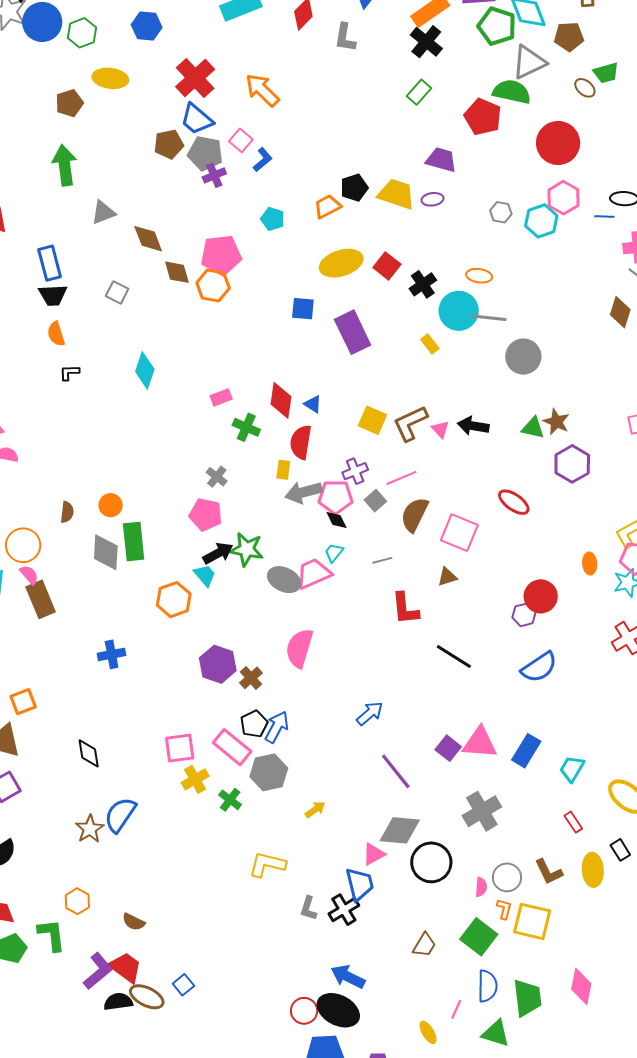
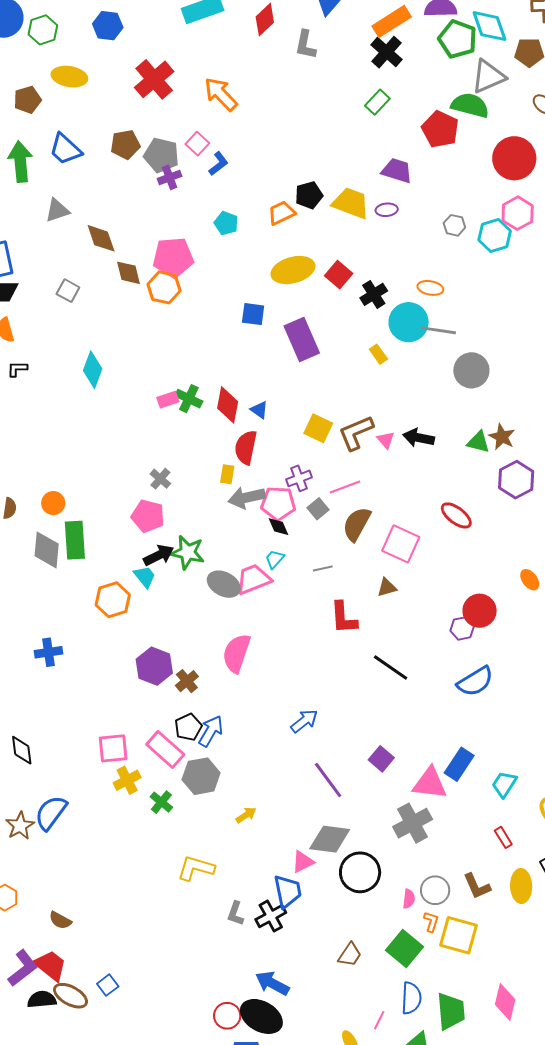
blue trapezoid: (197, 119) -> (65, 149), moved
green cross: (246, 427) -> (189, 399), moved
orange ellipse: (590, 564) -> (530, 580), turned -35
pink triangle: (480, 743) -> (430, 783), moved

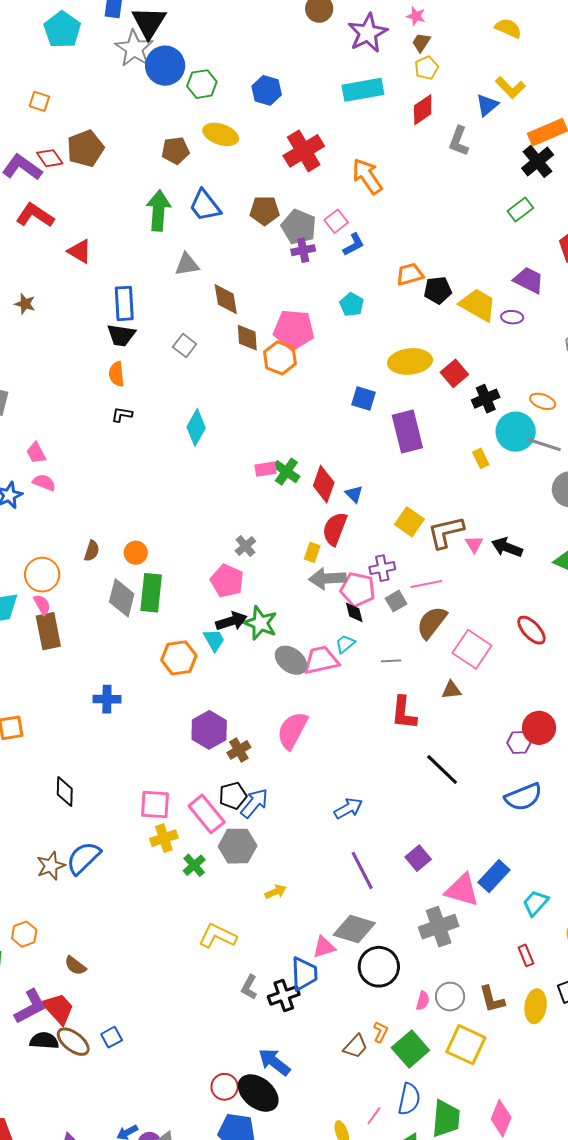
orange trapezoid: (281, 213) -> (410, 274), moved
orange L-shape: (431, 922) -> (381, 1032), moved

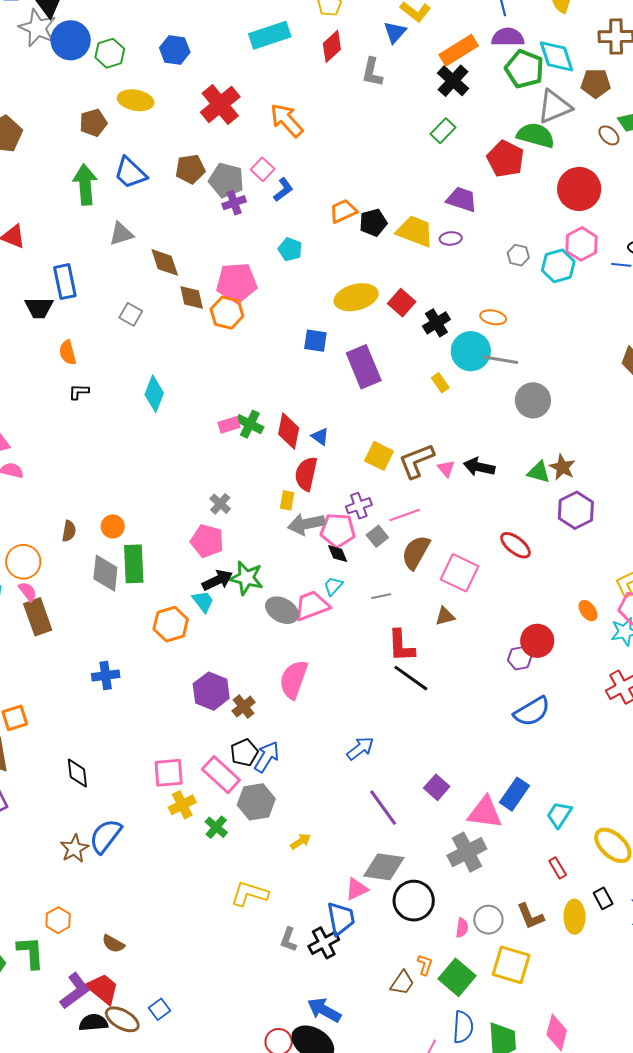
black trapezoid: (121, 335) -> (39, 308), moved
black line: (442, 769) -> (411, 678), moved

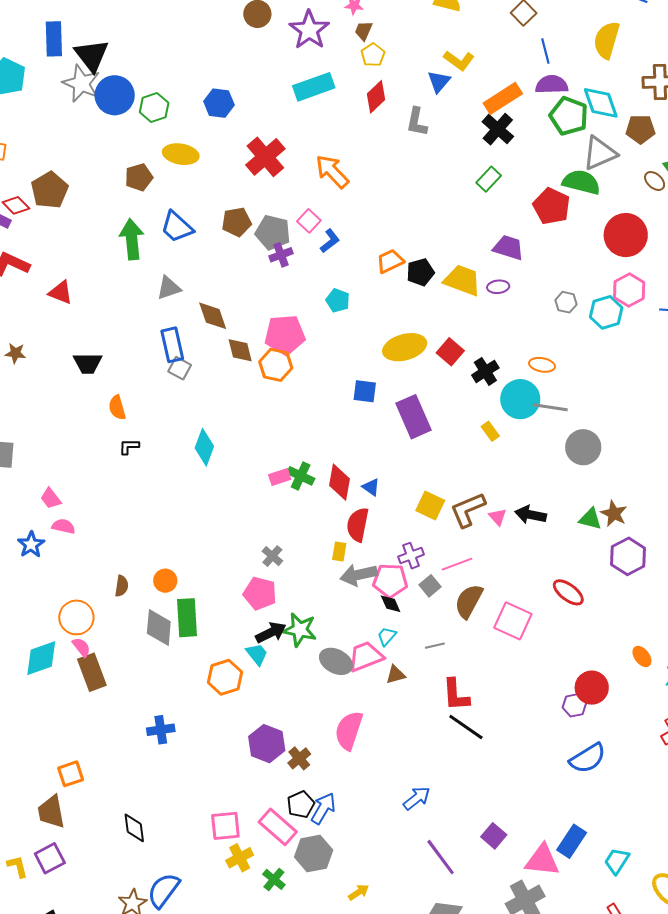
blue rectangle: (65, 282) -> (172, 345), moved
brown triangle: (445, 616) -> (396, 675), moved

